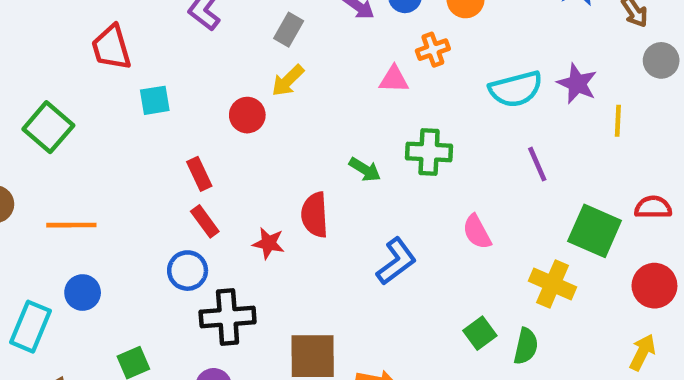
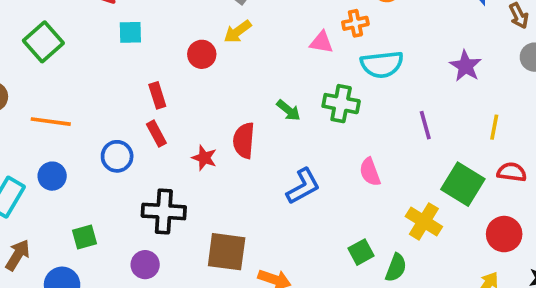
cyan semicircle: (516, 89) -> (382, 64), moved
yellow line: (618, 121) -> (494, 127), moved
blue circle: (188, 271) -> (117, 156), moved

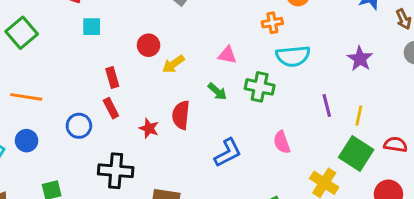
yellow arrow: (238, 32) -> (173, 64), moved
pink triangle: (321, 42) -> (227, 55), moved
yellow line: (494, 127) -> (359, 116), moved

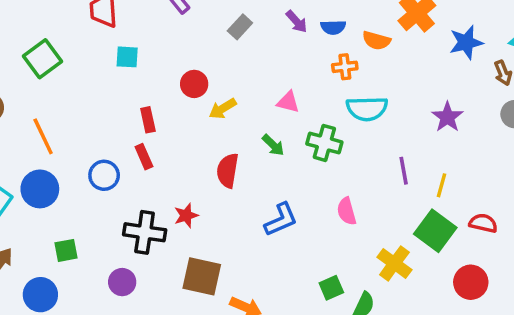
orange line: (26, 97) -> (43, 136), turned 52
red star: (149, 128) -> (186, 216), moved, turned 30
blue circle: (27, 141) -> (40, 189), size x1.4

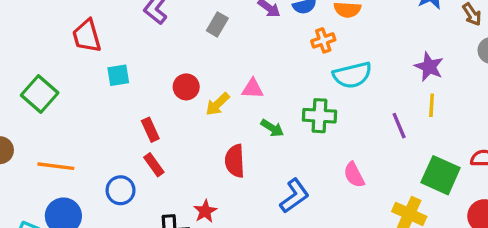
pink triangle: (288, 102) -> (253, 89), moved
orange line: (43, 136) -> (56, 166), turned -45
yellow line: (441, 185) -> (432, 105), moved

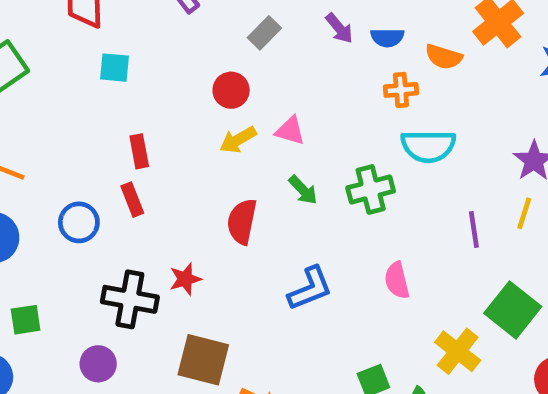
red circle: (186, 87) -> (231, 90), moved
green cross: (320, 116) -> (371, 189), turned -32

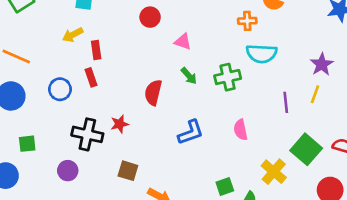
yellow arrow: (238, 140) -> (73, 35), moved
brown square: (203, 360) -> (128, 171), size x0.7

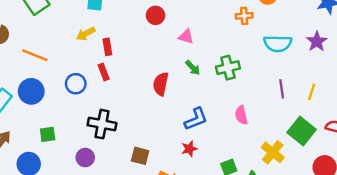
cyan semicircle: (262, 54) -> (278, 44), moved
purple star: (322, 64) -> (317, 41), moved
yellow line: (315, 94) -> (312, 92), moved
red star: (120, 124) -> (189, 149), moved

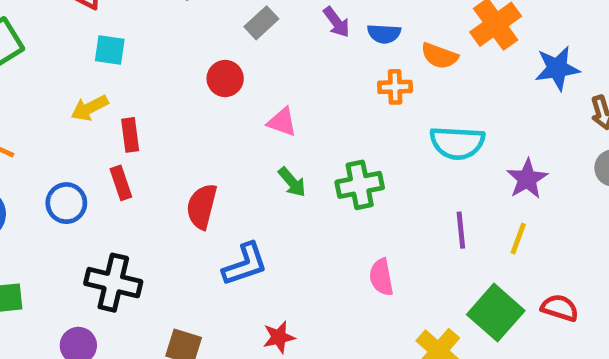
purple star: (317, 41) -> (527, 179), moved
red semicircle: (161, 84) -> (202, 206), moved
blue L-shape: (196, 119) -> (245, 264), moved

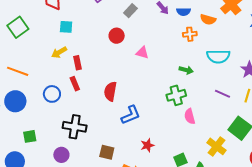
green arrow: (292, 182) -> (186, 70), moved, turned -32
green cross: (360, 185) -> (176, 95), moved
purple line: (461, 230) -> (222, 94), turned -56

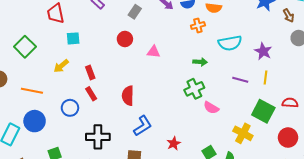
yellow arrow: (59, 52) -> (61, 66), moved
blue L-shape: (131, 115) -> (143, 126), moved
pink semicircle: (190, 116) -> (211, 108), turned -35

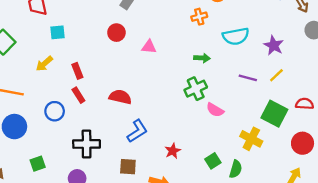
yellow line: (265, 78) -> (276, 75), turned 40
red semicircle: (128, 96) -> (120, 97), turned 102

